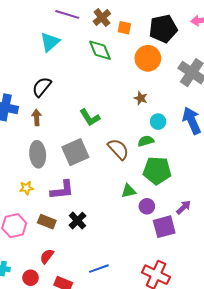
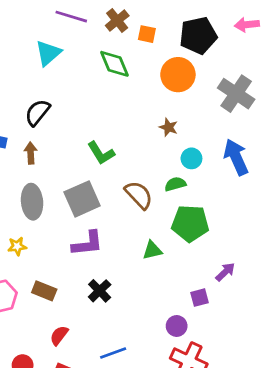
purple L-shape: (62, 190) -> (87, 244), moved
purple circle: (147, 206) -> (177, 326), moved
black cross: (77, 221) -> (100, 291), moved
purple square: (164, 227) -> (200, 298), size x0.6
red semicircle: (47, 256) -> (59, 335), moved

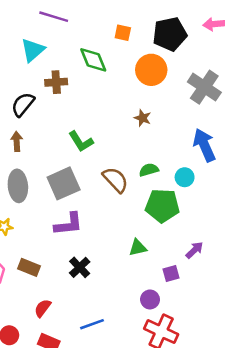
brown cross: (117, 21) -> (56, 82), moved, turned 35
cyan circle: (191, 158) -> (185, 177), moved
green triangle: (152, 250) -> (138, 248), moved

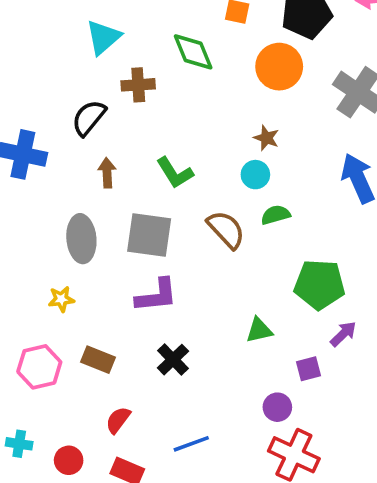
brown arrow: (17, 141) -> (107, 173), moved
cyan circle: (185, 177) -> (255, 175), moved
gray square: (64, 183) -> (149, 235), turned 32
green pentagon: (162, 206) -> (319, 284), moved

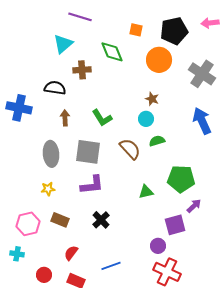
black semicircle: (89, 118) -> (55, 88), turned 60
yellow star: (61, 299) -> (48, 189), moved
green triangle: (259, 330) -> (146, 192), moved
purple square: (309, 369) -> (175, 225), size x1.5
cyan cross: (19, 444) -> (17, 254), moved

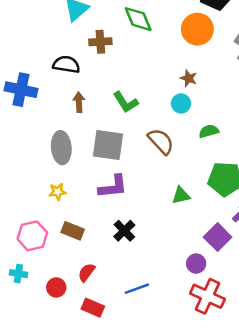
green semicircle: (157, 141) -> (209, 131), moved
purple square: (175, 225) -> (218, 237), turned -30
red circle: (44, 275) -> (56, 287), moved

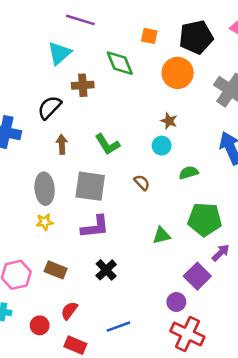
black semicircle: (66, 64) -> (49, 107), turned -55
brown semicircle: (161, 141) -> (142, 182), size x0.6
yellow star: (58, 192) -> (45, 222), moved

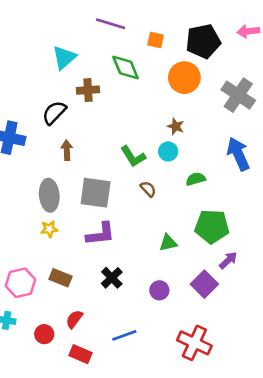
purple line: (80, 20) -> (111, 24), moved
green L-shape: (107, 144) -> (133, 156), moved
purple circle: (176, 302) -> (159, 290), moved

